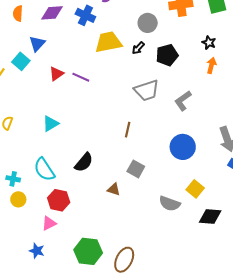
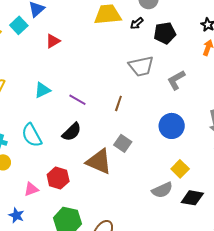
purple line: (81, 77) -> (77, 100), moved
brown triangle: (114, 189) -> (99, 162), size x2.0
red hexagon: (59, 200) -> (58, 178), moved
gray semicircle: (170, 204) -> (162, 190), moved, turned -50

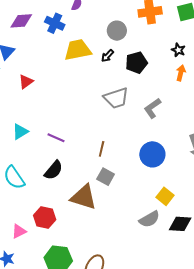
brown line: (118, 103) -> (102, 149), moved

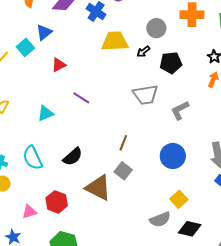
purple line: (56, 138) -> (81, 98), moved

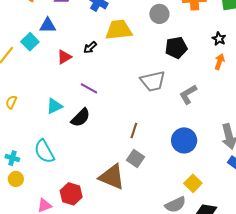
blue triangle: (44, 32) -> (48, 25), turned 42
black arrow: (143, 52) -> (90, 47), moved
black semicircle: (73, 157) -> (81, 118), moved

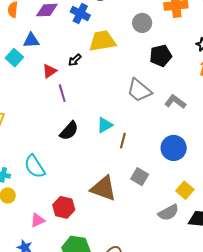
gray trapezoid: (153, 81) -> (139, 90), turned 56
purple line: (89, 88) -> (62, 93), moved, turned 48
gray L-shape: (188, 94) -> (175, 102), turned 70
cyan triangle: (54, 106) -> (105, 125), moved
gray square: (135, 158) -> (140, 177), moved

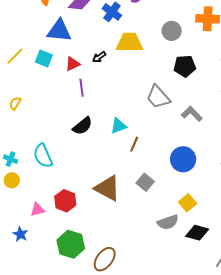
blue triangle: (31, 40) -> (59, 31), size x1.5
cyan square: (14, 58) -> (44, 59), moved, turned -30

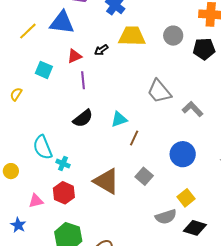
gray circle: (172, 31) -> (173, 36), moved
yellow line: (15, 56) -> (28, 31), moved
cyan square: (44, 59) -> (44, 70), moved
black pentagon: (185, 66) -> (204, 49), moved
cyan cross: (11, 159) -> (63, 164), moved

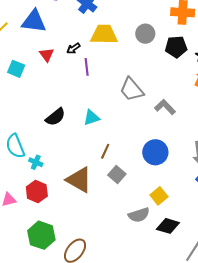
red triangle: (74, 56) -> (47, 55), turned -42
purple line: (83, 80) -> (87, 67), moved
brown line: (134, 138) -> (105, 151), moved

